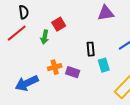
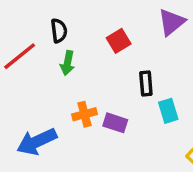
black semicircle: (24, 12) -> (59, 31), moved
purple triangle: (106, 13) -> (172, 22), turned -30
red square: (59, 24) -> (119, 41), moved

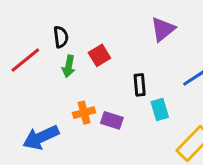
red square: (119, 41) -> (99, 55), moved

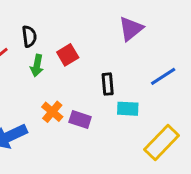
cyan rectangle: (160, 110) -> (128, 109), turned -70
orange cross: (84, 113) -> (52, 112), turned -35

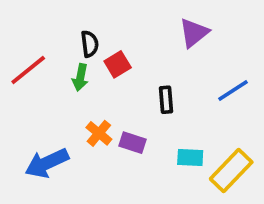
black semicircle: (29, 36) -> (90, 44), moved
cyan rectangle: (128, 109) -> (190, 157), moved

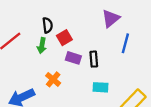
blue line: (233, 90) -> (125, 43), moved, turned -42
purple rectangle: (132, 143) -> (73, 58), moved
cyan rectangle: (190, 157) -> (101, 87), moved

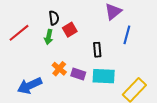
purple rectangle: (73, 58) -> (78, 74), moved
cyan rectangle: (101, 87) -> (104, 76), size x1.5

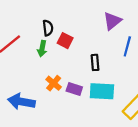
red square: (70, 30) -> (65, 41), turned -32
blue arrow: (30, 86) -> (21, 102), turned 35

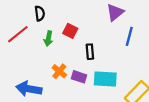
black semicircle: (48, 28) -> (40, 13), moved
black rectangle: (95, 62) -> (90, 52), moved

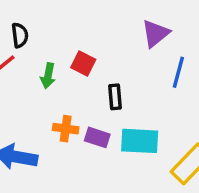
black semicircle: (40, 13) -> (20, 35), moved
orange cross: (59, 71) -> (66, 129), turned -32

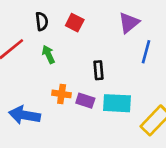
black semicircle: (20, 35) -> (42, 21), moved
red square: (83, 63) -> (75, 23), moved
green arrow: (48, 76) -> (48, 54), turned 144

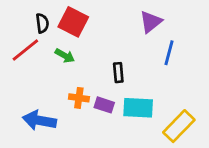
black semicircle: (42, 21) -> (42, 23), moved
red square: (75, 23) -> (73, 22), moved, size x1.5
green arrow: (48, 54) -> (65, 56), turned 144

